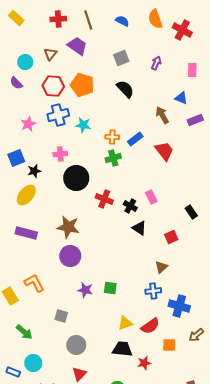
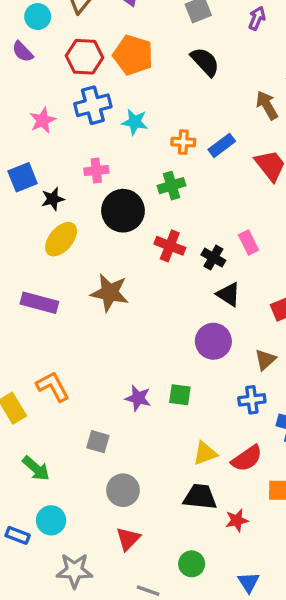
green cross: (113, 158) -> (172, 186), moved
yellow ellipse: (26, 195) -> (61, 239), moved
purple circle: (70, 256) -> (213, 341), moved

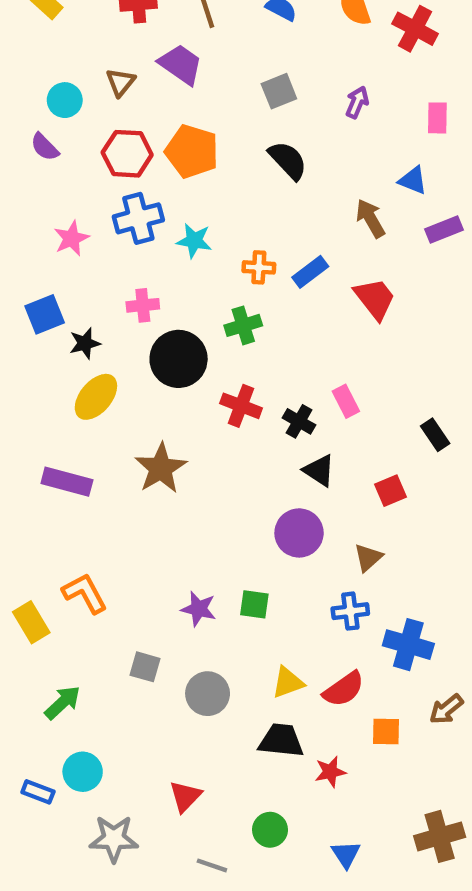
brown star: (110, 293) -> (161, 468), turned 30
green arrow: (36, 468) -> (62, 703), turned -84
gray circle: (123, 490) -> (208, 694), moved

